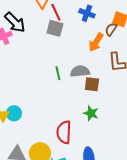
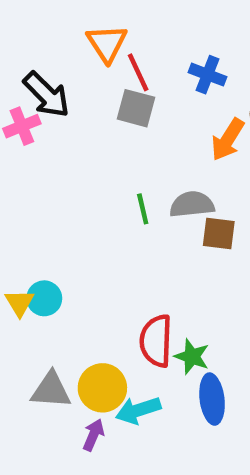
green star: (91, 113) -> (192, 357), moved

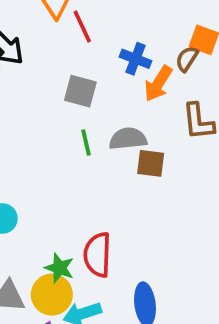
blue cross: (208, 75) -> (135, 59), moved
gray square: (136, 108) -> (80, 91), moved
green star: (192, 357) -> (59, 268), moved

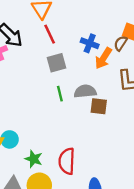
red line: (82, 26) -> (50, 34), moved
gray square: (80, 91) -> (56, 63), turned -30
green star: (59, 268) -> (34, 159), moved

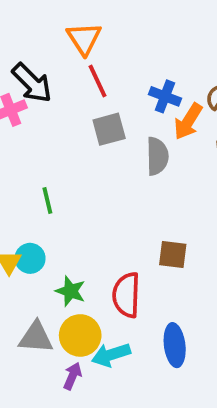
gray semicircle: (85, 91) -> (157, 156), moved, turned 95
green line: (60, 94) -> (47, 201), moved
brown square: (99, 106) -> (173, 254), moved

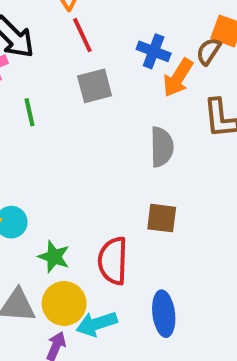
gray semicircle: (157, 156) -> (162, 147), moved
green line: (47, 201) -> (30, 112), moved

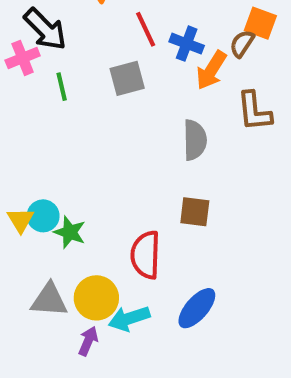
red line: (82, 35) -> (146, 29), moved
green line: (30, 112) -> (62, 87), moved
green star: (54, 257) -> (70, 232), moved
blue ellipse: (164, 314) -> (197, 308), turned 48

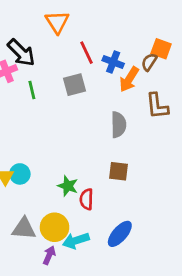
green star: (70, 232) -> (68, 186), moved
red semicircle: (146, 255) -> (86, 199), size x0.7

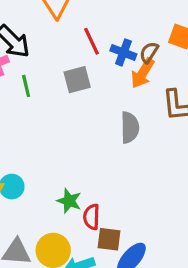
brown semicircle: (149, 62) -> (149, 52), moved
brown square: (118, 171) -> (109, 239), moved

